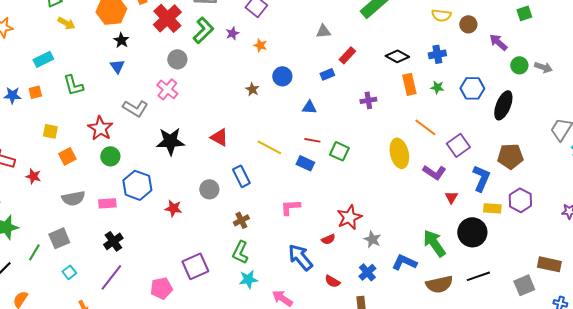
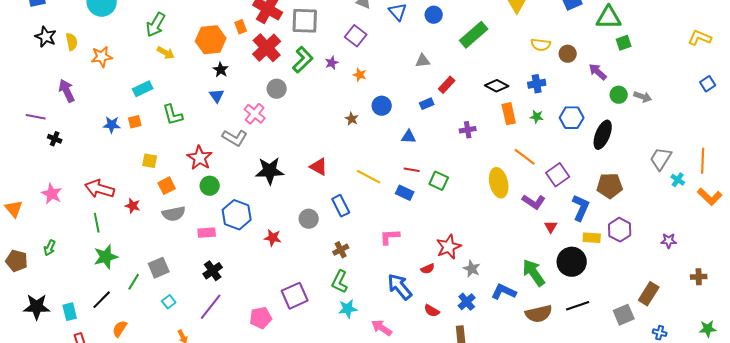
pink cross: (167, 89) -> (255, 114), moved
gray semicircle: (73, 198) -> (174, 214), moved
brown rectangle: (549, 264) -> (649, 294), turned -70

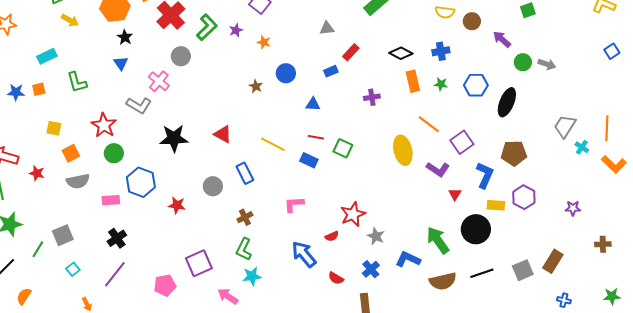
gray square: (624, 315) -> (523, 270), moved
pink arrow: (382, 328) -> (228, 296), moved

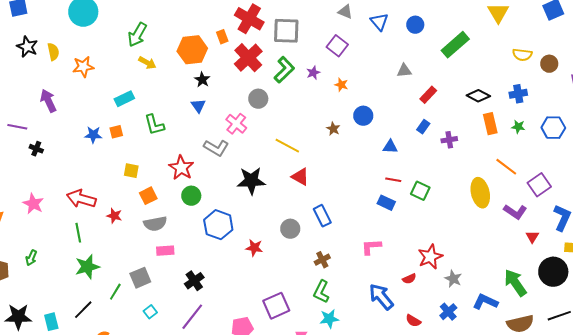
blue rectangle: (331, 71) -> (423, 127), moved, turned -32
yellow line: (273, 144) -> (287, 146), moved
pink rectangle: (111, 200) -> (165, 251), moved

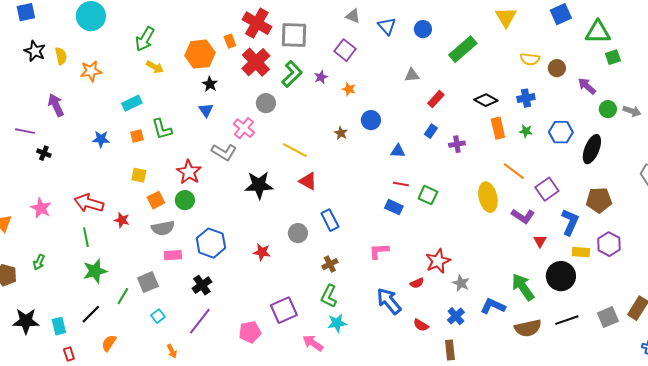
orange square: (116, 132) -> (137, 136), moved
green circle: (191, 196) -> (185, 200), moved
blue hexagon: (218, 225) -> (211, 243), moved

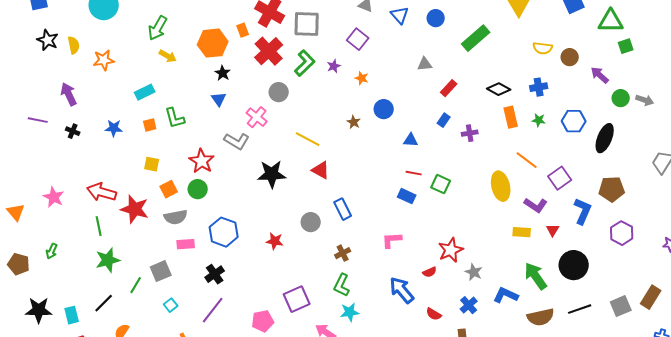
black cross: (44, 153) -> (73, 131), moved
red star: (122, 220) -> (135, 209), size x1.8
yellow rectangle: (581, 252) -> (522, 232), moved

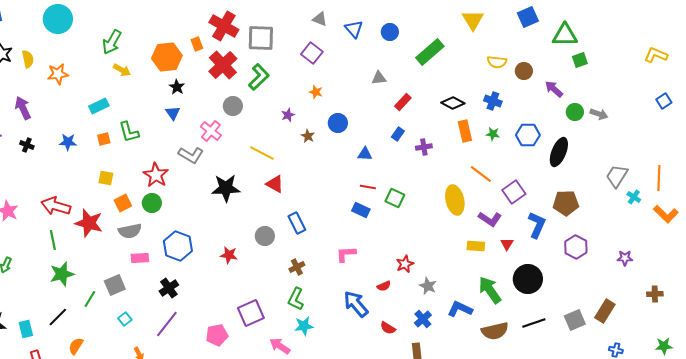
purple star: (334, 66) -> (288, 115), moved
blue cross: (539, 87) -> (493, 101), turned 30
red star: (451, 250) -> (405, 264), size x0.7

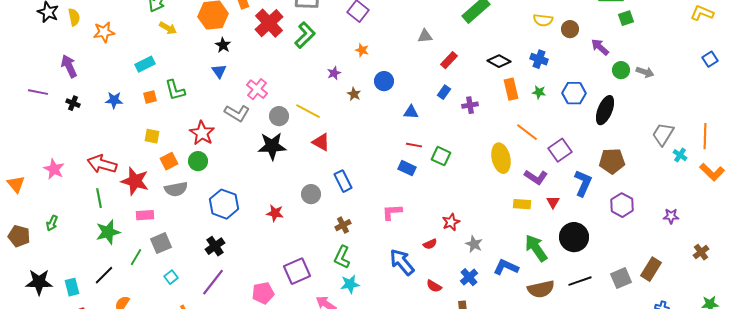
gray circle: (233, 106) -> (279, 116), moved
pink rectangle: (140, 258) -> (145, 215), moved
brown cross: (655, 294) -> (701, 252), turned -35

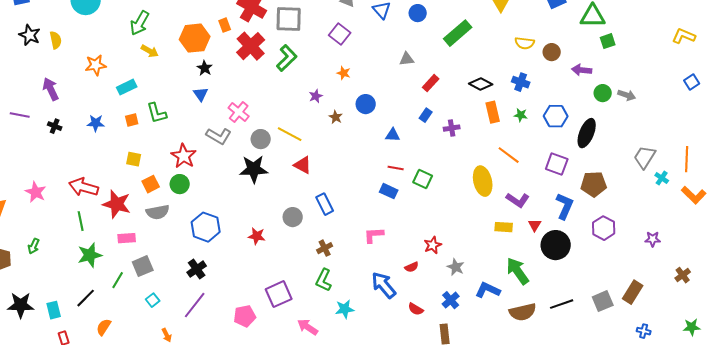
orange star: (104, 32) -> (96, 65), moved
purple arrow: (600, 47) -> (582, 70), turned -36
purple square: (560, 150) -> (557, 164), moved, turned -35
black circle: (574, 237) -> (556, 245), moved
cyan star: (350, 284) -> (345, 309), moved

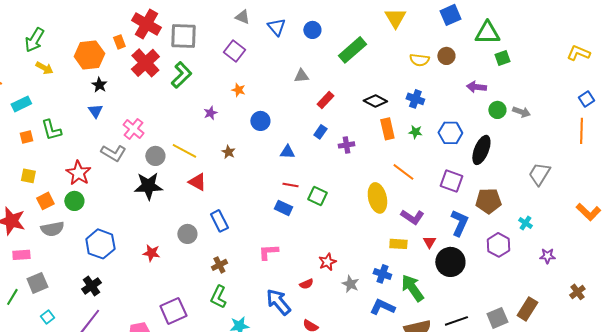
brown circle: (552, 52) -> (446, 56), moved
brown star: (336, 117) -> (228, 152), moved
orange line: (687, 159) -> (581, 131), moved
cyan cross: (662, 178) -> (525, 223), moved
blue cross: (451, 300) -> (382, 274), moved, turned -30

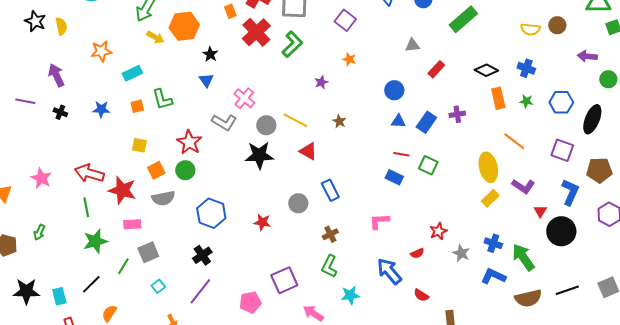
orange hexagon: (89, 55) -> (184, 26), moved
blue circle: (260, 121) -> (394, 90), moved
blue rectangle: (320, 132) -> (426, 122), moved, size x1.5
yellow rectangle: (398, 244) -> (490, 198), moved, turned -48

